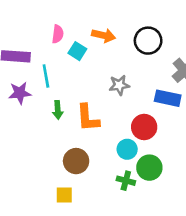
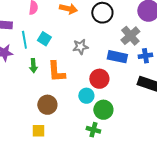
cyan square: (77, 51) -> (44, 39), moved
green cross: (126, 181) -> (93, 130), moved

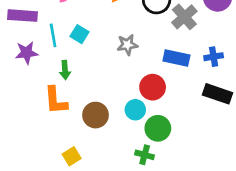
gray cross: (130, 36) -> (184, 17), moved
orange L-shape: (56, 72) -> (56, 100), moved
brown circle: (47, 105) -> (96, 115), moved
yellow square: (38, 131) -> (72, 156), turned -32

